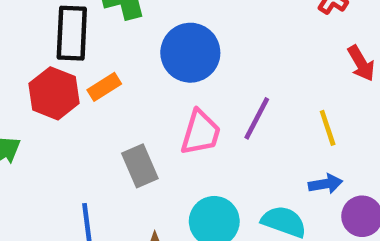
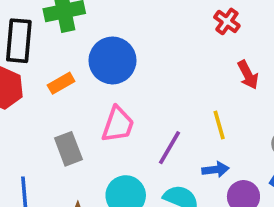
orange rectangle: (104, 87) -> (61, 83), moved
purple line: (257, 118) -> (169, 148), moved

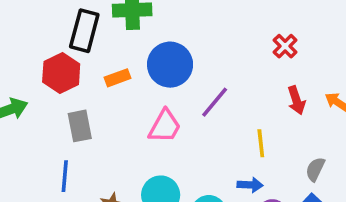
purple line: (169, 148) -> (215, 102), moved
gray rectangle: (68, 149) -> (80, 126), moved

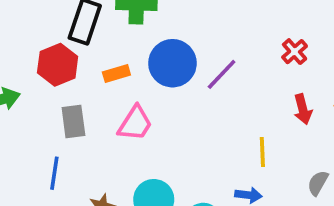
purple line: (215, 102) -> (222, 74), moved
pink trapezoid: (165, 126) -> (135, 123), moved

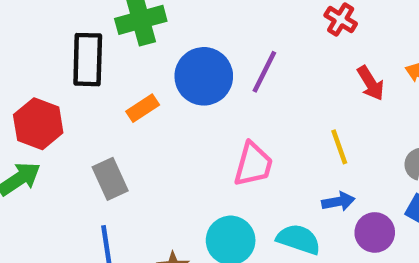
red hexagon: (58, 65) -> (38, 124), moved
pink trapezoid: (135, 123) -> (253, 164), moved

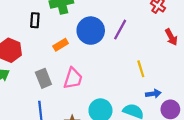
black rectangle: (88, 60) -> (35, 20), size x0.6
yellow line: (339, 147) -> (141, 69), moved
pink trapezoid: (253, 164) -> (73, 78), moved

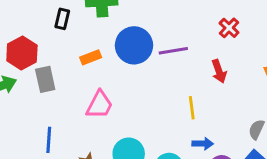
purple line: (120, 30) -> (173, 51), turned 42
red arrow: (171, 37) -> (219, 71), moved
gray rectangle: (43, 78) -> (45, 79), moved

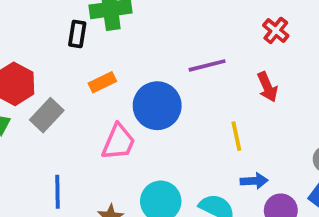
black rectangle: (62, 19) -> (77, 34), moved
blue circle: (134, 45) -> (157, 106), moved
gray rectangle: (45, 79) -> (47, 115), turned 60

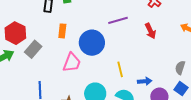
orange rectangle: (102, 82) -> (62, 31), turned -56
yellow line: (236, 136) -> (120, 69), moved

